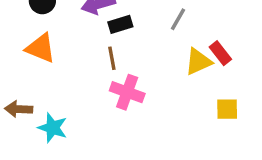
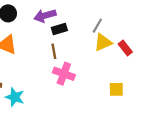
yellow triangle: (198, 62) -> (103, 42), moved
yellow square: (227, 109) -> (116, 89), moved

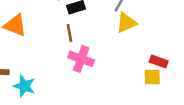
red rectangle: (125, 48) -> (159, 61), moved, turned -32
yellow square: (116, 89) -> (152, 77), moved

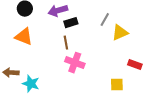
yellow triangle: (126, 23) -> (120, 33), moved
yellow square: (152, 77) -> (117, 85), moved

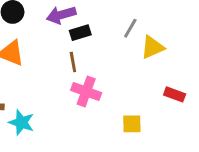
yellow square: (117, 85) -> (132, 124), moved

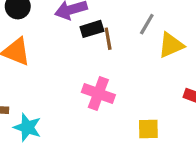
brown line: (73, 62) -> (108, 39), moved

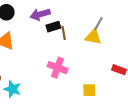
gray line: (147, 24) -> (98, 24), moved
yellow triangle: (171, 45) -> (93, 37), moved, turned 36

